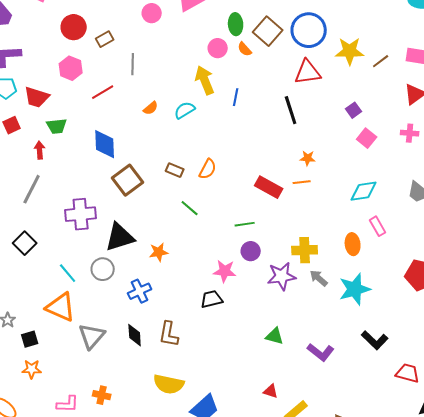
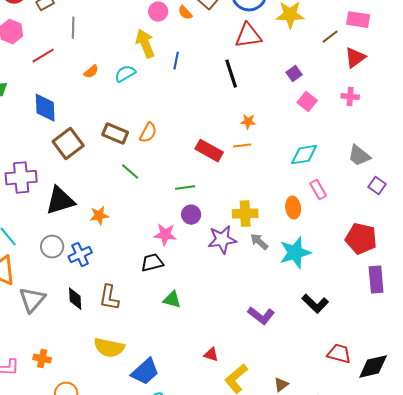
brown line: (381, 61) -> (330, 37), moved
brown rectangle: (175, 170) -> (115, 134), size x1.4
gray circle: (103, 269) -> (52, 247), moved
green triangle: (275, 336) -> (172, 300), moved
red trapezoid: (408, 373) -> (339, 354), moved

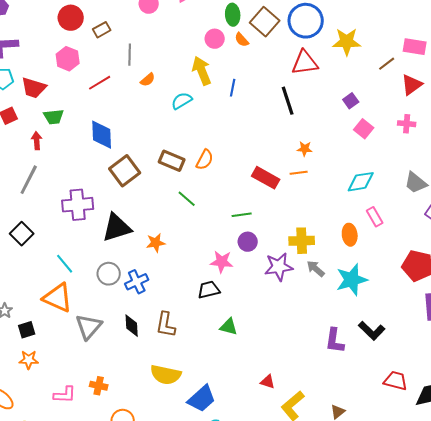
orange semicircle: (91, 72) -> (148, 80), moved
purple L-shape: (261, 316) -> (335, 341), moved, turned 60

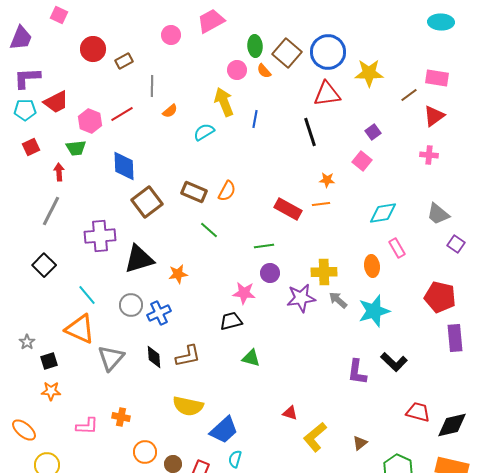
pink hexagon: (68, 59) -> (90, 121), moved
red trapezoid: (34, 88) -> (56, 102), moved, turned -44
pink square: (364, 129) -> (362, 161), moved
brown L-shape: (166, 325) -> (188, 356), turned -112

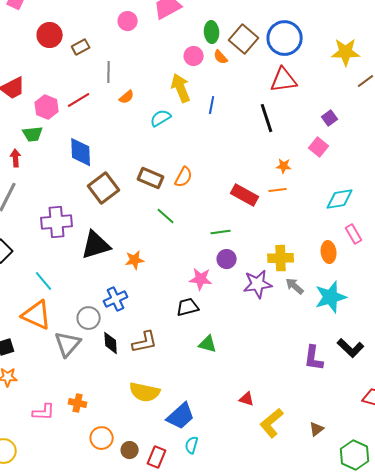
yellow star: (369, 73) -> (346, 52), moved
gray circle: (131, 305) -> (89, 318), moved

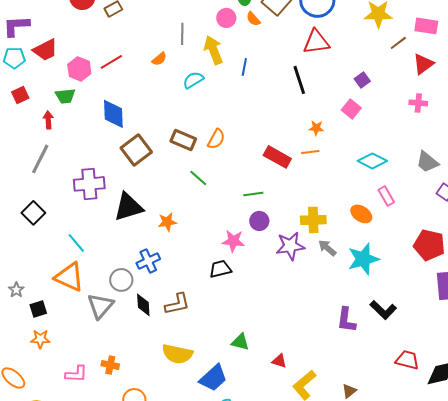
gray line: (109, 72) -> (182, 34), moved
cyan diamond: (340, 199) -> (372, 161), turned 36
orange ellipse: (329, 252) -> (361, 214), turned -50
green triangle: (208, 344) -> (240, 342), moved

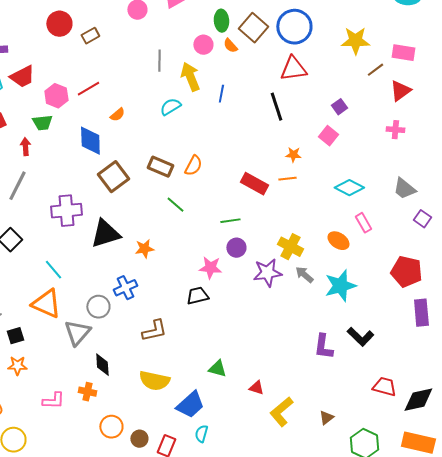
orange semicircle: (159, 59) -> (117, 115), moved
yellow cross: (313, 220) -> (290, 247), turned 30
black diamond: (143, 305) -> (102, 365), moved

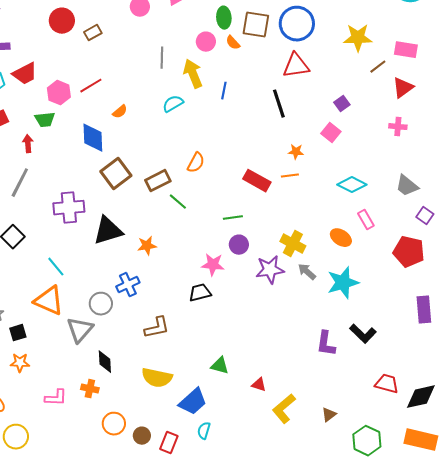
brown square: (253, 28) -> (256, 25), turned -32
brown rectangle: (160, 167) -> (158, 181), moved, turned -50
red pentagon: (406, 272) -> (409, 252), moved

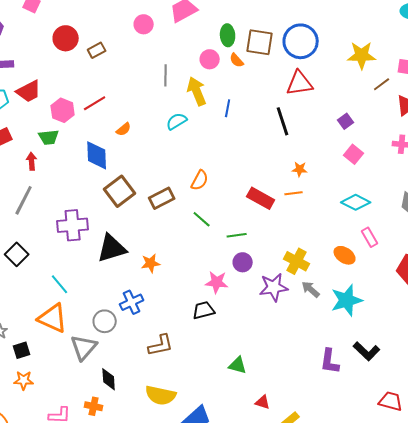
pink square: (331, 133) -> (354, 154), moved
green line: (178, 202) -> (202, 219), moved
green triangle: (220, 366) -> (238, 365), moved

